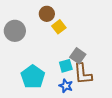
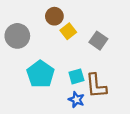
gray square: (78, 56) -> (98, 41), moved
cyan pentagon: (33, 77) -> (40, 74), moved

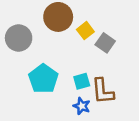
brown circle: (54, 16) -> (58, 17), size x1.5
yellow square: (68, 31) -> (85, 31), moved

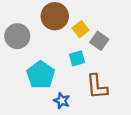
cyan square: (82, 81) -> (77, 58), moved
blue star: (82, 106) -> (62, 101), moved

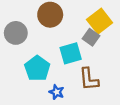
yellow square: (81, 29) -> (100, 21), moved, size x1.6
cyan square: (77, 58) -> (71, 53), size x1.5

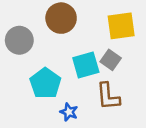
yellow square: (100, 21) -> (121, 26), turned 30
gray square: (91, 37) -> (111, 60), moved

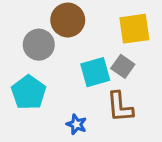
gray circle: (19, 40) -> (39, 45), moved
cyan pentagon: (45, 83) -> (29, 92), moved

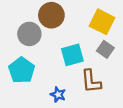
yellow square: (134, 29) -> (102, 22), turned 35
gray square: (123, 66) -> (105, 49), moved

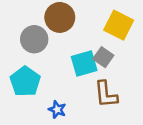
gray square: (105, 49) -> (103, 57), moved
blue star: (58, 95) -> (57, 110), moved

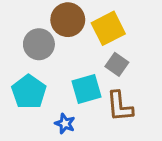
yellow square: (119, 25) -> (108, 28), moved, turned 36
cyan square: (84, 64) -> (87, 89), moved

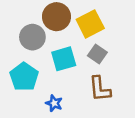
cyan square: (87, 89) -> (64, 59), moved

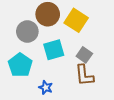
yellow square: (90, 24) -> (76, 20), turned -30
gray square: (97, 54) -> (84, 55), moved

